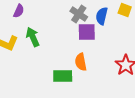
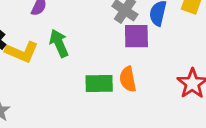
green rectangle: (63, 76) -> (99, 83), moved

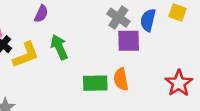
yellow L-shape: (22, 52) -> (26, 55), turned -44

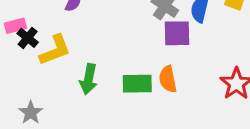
green arrow: (59, 47) -> (89, 79), moved, turned -145

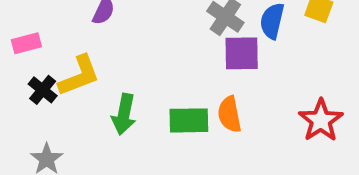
black cross: (28, 38) -> (43, 90), moved

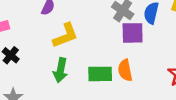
yellow L-shape: (79, 76) -> (65, 35), moved

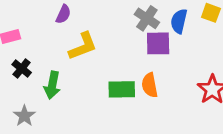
green arrow: (60, 70) -> (52, 85), moved

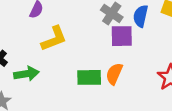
green arrow: (52, 85) -> (26, 74), turned -110
orange semicircle: (150, 85) -> (114, 74), turned 35

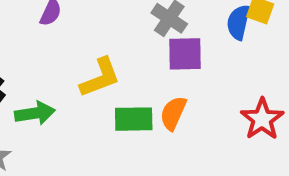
blue semicircle: (141, 16) -> (238, 22), moved
yellow L-shape: (54, 39) -> (100, 78), moved

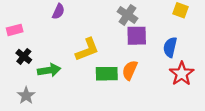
blue semicircle: (238, 22) -> (170, 47), moved

